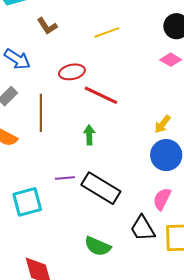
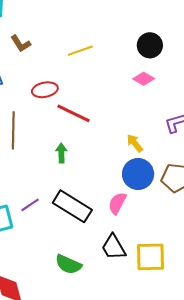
yellow arrow: (163, 124) -> (135, 143), turned 102
purple line: (65, 178) -> (30, 205), moved, turned -30
pink semicircle: (162, 199) -> (117, 203), moved

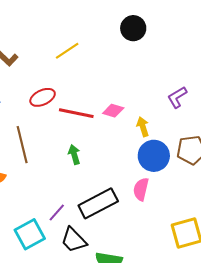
pink diamond: (144, 79) -> (113, 111), moved
yellow arrow: (135, 143) -> (143, 127), turned 36
black rectangle: (72, 206) -> (98, 203), turned -45
black trapezoid: (114, 247) -> (74, 240), moved

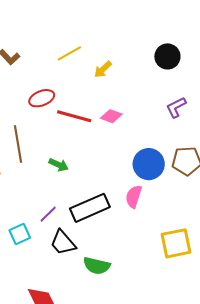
black circle: (133, 28) -> (167, 56), moved
yellow arrow: (143, 127) -> (103, 69), moved, turned -120
green arrow: (74, 155) -> (59, 165), moved, turned 126
cyan square: (30, 234) -> (20, 234), size x0.7

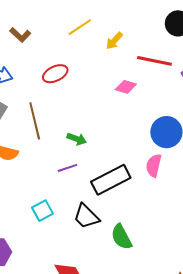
red line: (74, 116) -> (154, 61), moved
purple line: (48, 214) -> (67, 168), moved, turned 30
green semicircle: (97, 266) -> (121, 237), turned 52

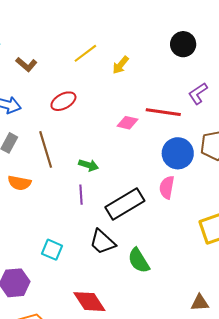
red line: (154, 61) -> (163, 112), moved
pink diamond: (126, 87) -> (127, 123), moved
purple line: (67, 168) -> (81, 195), turned -72
cyan square: (43, 211) -> (52, 250), moved, turned -35

